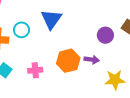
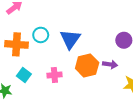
blue triangle: (51, 19) -> (70, 39), moved

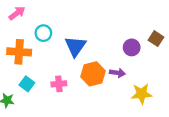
cyan circle: (41, 35) -> (43, 33), moved

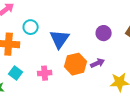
purple circle: (132, 47) -> (104, 33), moved
purple arrow: (117, 73) -> (98, 63), turned -32

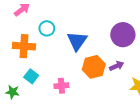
purple circle: (104, 33) -> (123, 35), size x1.5
pink cross: (45, 73) -> (61, 86), moved

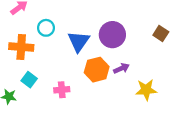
purple circle: (123, 35) -> (112, 35), moved

